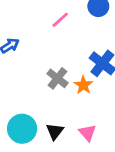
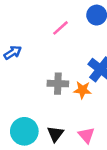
gray cross: (57, 78) -> (58, 84), turned -36
orange star: (83, 85) -> (82, 90), turned -30

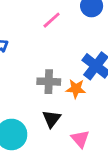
black triangle: (55, 134) -> (52, 119), moved

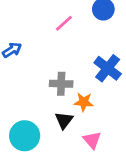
orange star: (76, 89) -> (84, 102), moved

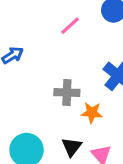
black triangle: (64, 120) -> (72, 147), moved

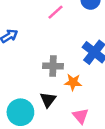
black triangle: (72, 147) -> (48, 100), moved

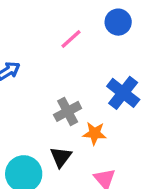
gray cross: (53, 66) -> (68, 111), turned -30

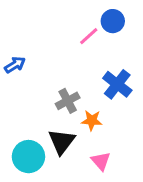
pink line: (71, 39) -> (89, 36), moved
black triangle: (61, 157) -> (62, 141), size x1.4

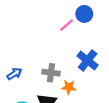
blue arrow: (15, 65) -> (14, 74), moved
gray cross: (68, 101) -> (51, 73), turned 35

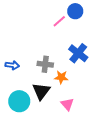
blue arrow: (14, 74) -> (12, 65), turned 40

